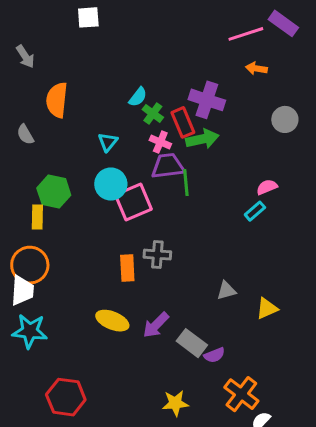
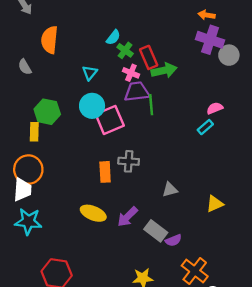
purple cross: (207, 100) -> (210, 40), moved
gray triangle: (226, 291) -> (170, 190), moved

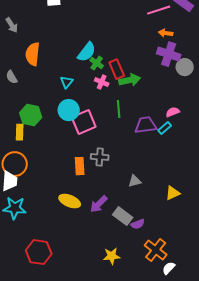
cyan semicircle: (113, 37) -> (87, 52), size x1.5
purple trapezoid: (137, 92) -> (146, 125), moved

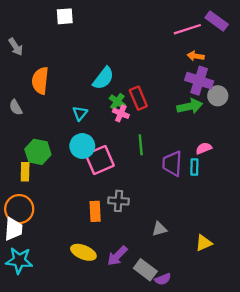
green cross: (97, 63) -> (117, 102), moved
green arrow: (130, 80) -> (190, 106), moved
purple trapezoid: (146, 125) -> (172, 164), turned -80
cyan rectangle: (165, 128) -> (194, 167), turned -48

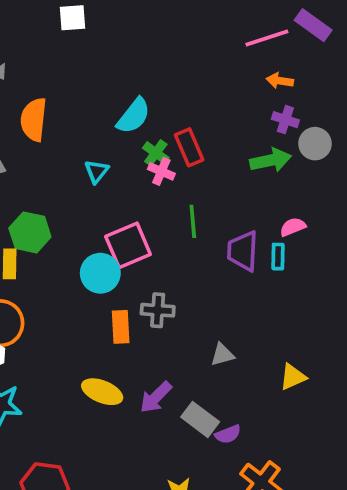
purple cross: (199, 81) -> (285, 120), size x0.6
cyan circle: (82, 146) -> (100, 273), moved

